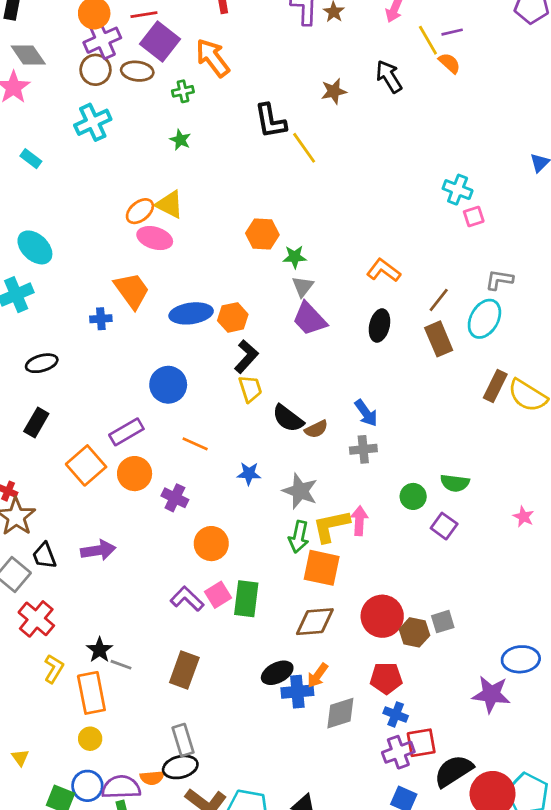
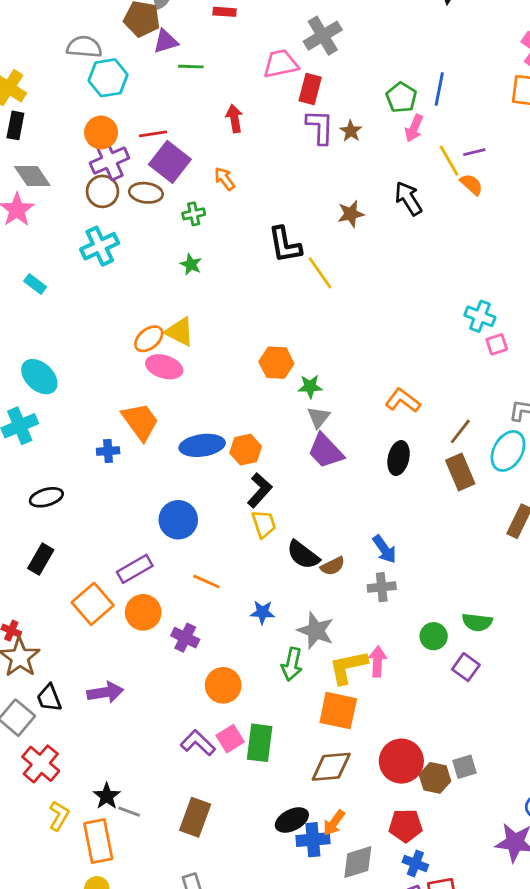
orange arrow: (213, 58) -> (225, 179), size x0.6
green arrow: (299, 537) -> (292, 664), moved

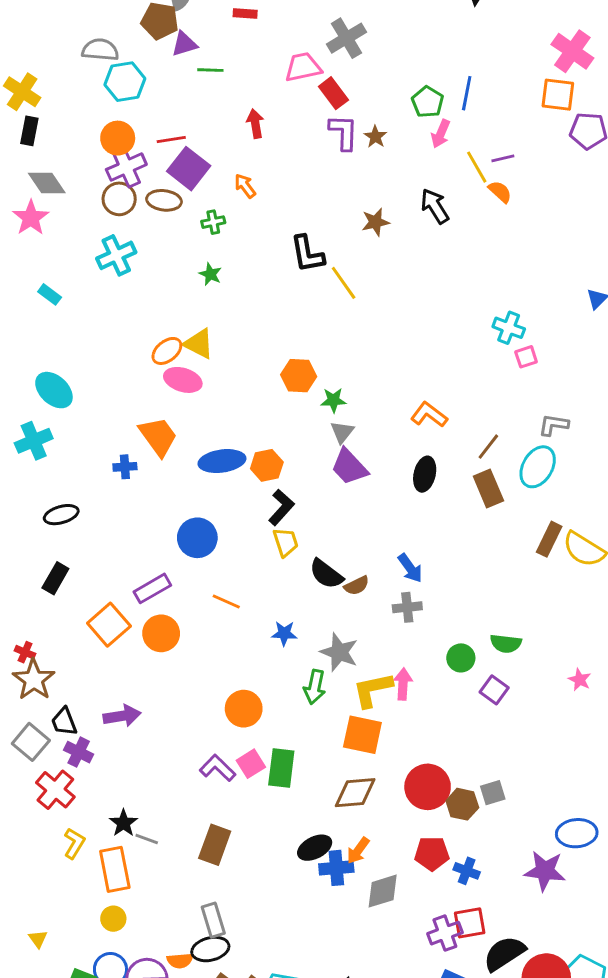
red rectangle: (310, 89) -> (333, 93), turned -52
purple cross: (185, 638) -> (79, 752), moved
blue cross: (415, 864) -> (467, 871), moved

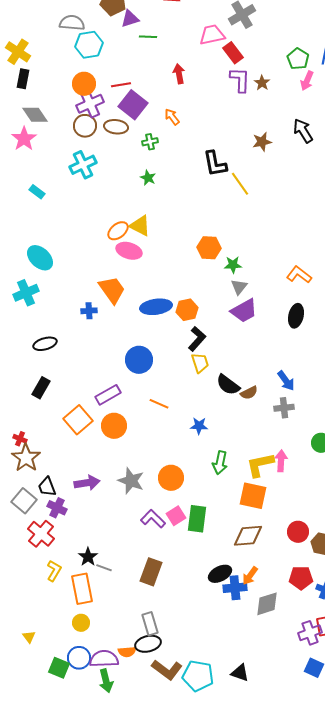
purple trapezoid: (349, 467) -> (244, 311), turned -76
gray star: (339, 652) -> (131, 481), moved
red circle: (428, 787) -> (298, 532), size x0.7

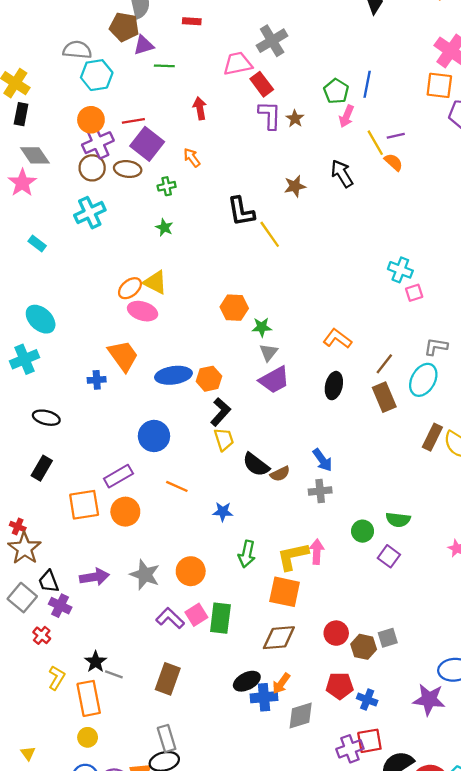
black ellipse: (45, 344) -> (46, 418), turned 30
orange square: (78, 420) -> (84, 505), turned 32
red cross: (41, 534) -> (42, 635), size x0.6

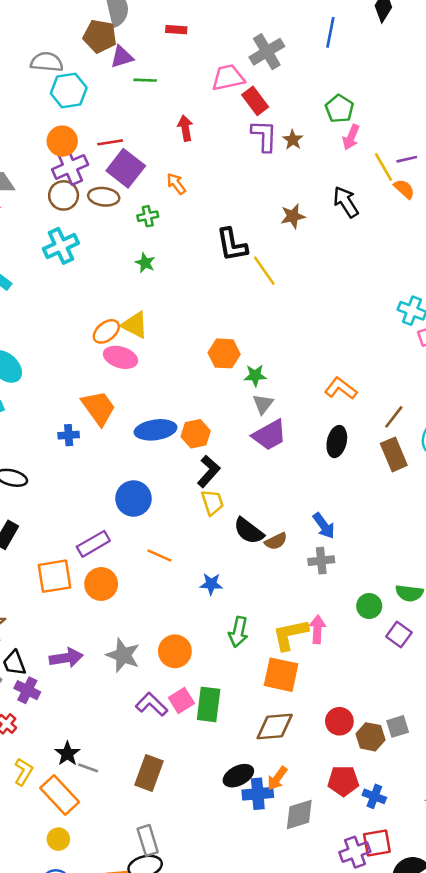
blue line: (367, 84) -> (330, 32), moved
orange rectangle: (89, 698) -> (60, 795), turned -32

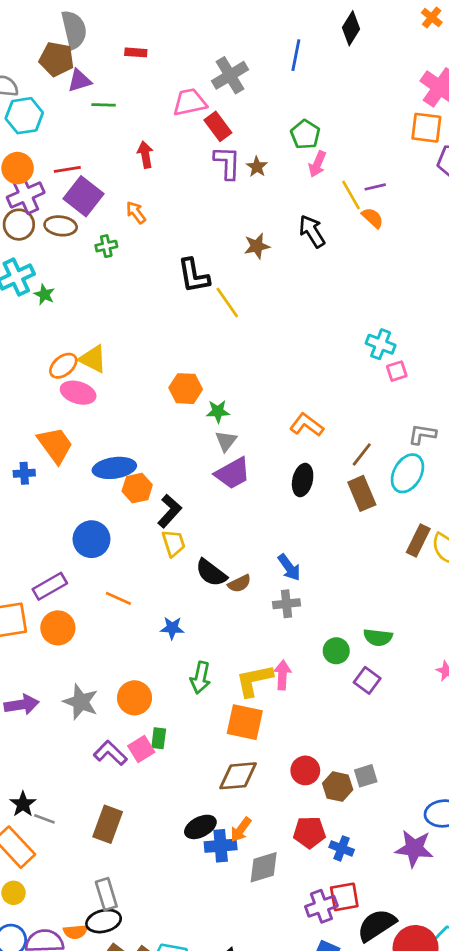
green star: (145, 263) -> (44, 294), moved
orange hexagon: (196, 434) -> (137, 488), moved
green rectangle: (209, 704) -> (159, 738), moved, size x0.6

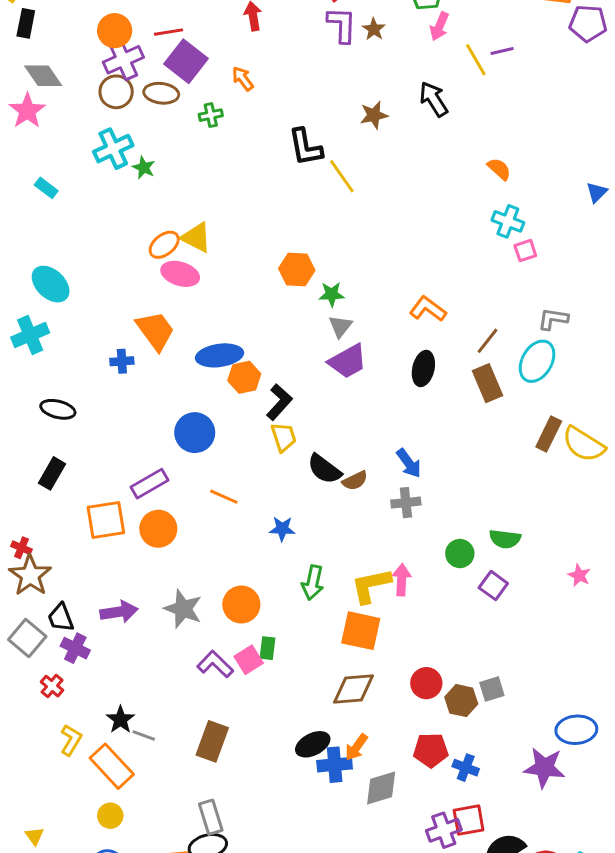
orange semicircle: (373, 218) -> (499, 169), moved

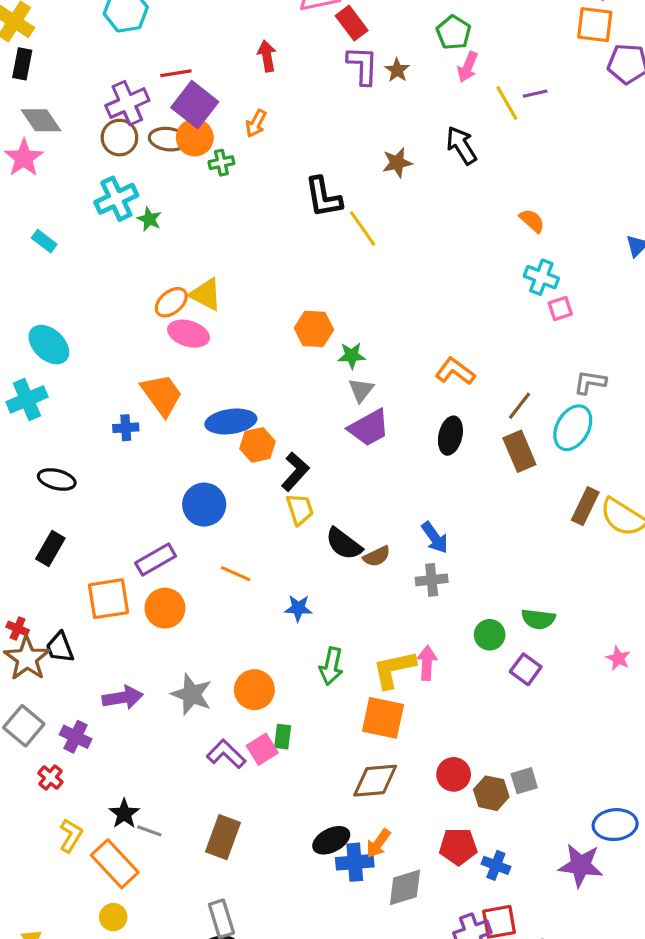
orange circle: (115, 31) -> (195, 138), moved
orange arrow: (243, 79) -> (256, 123), turned -115
black trapezoid: (61, 618) -> (60, 647), moved

